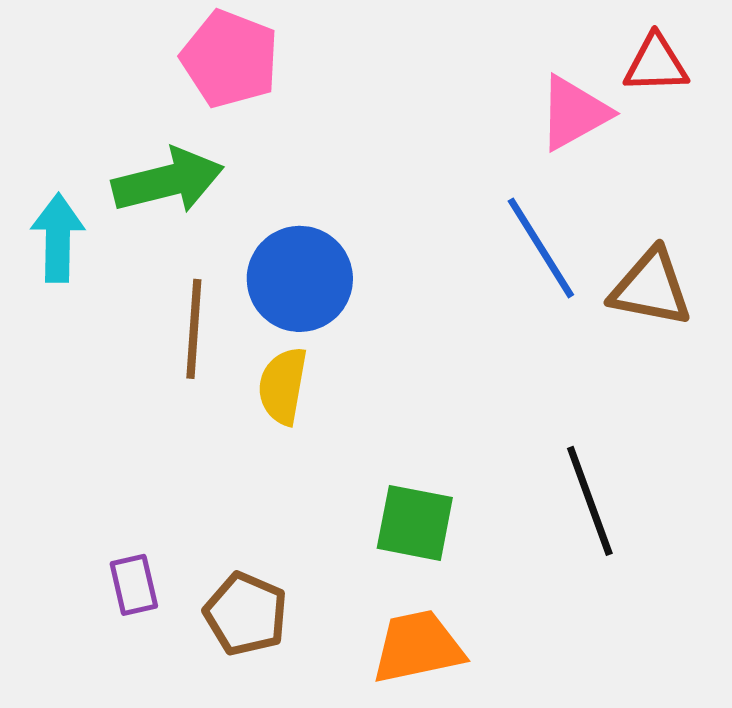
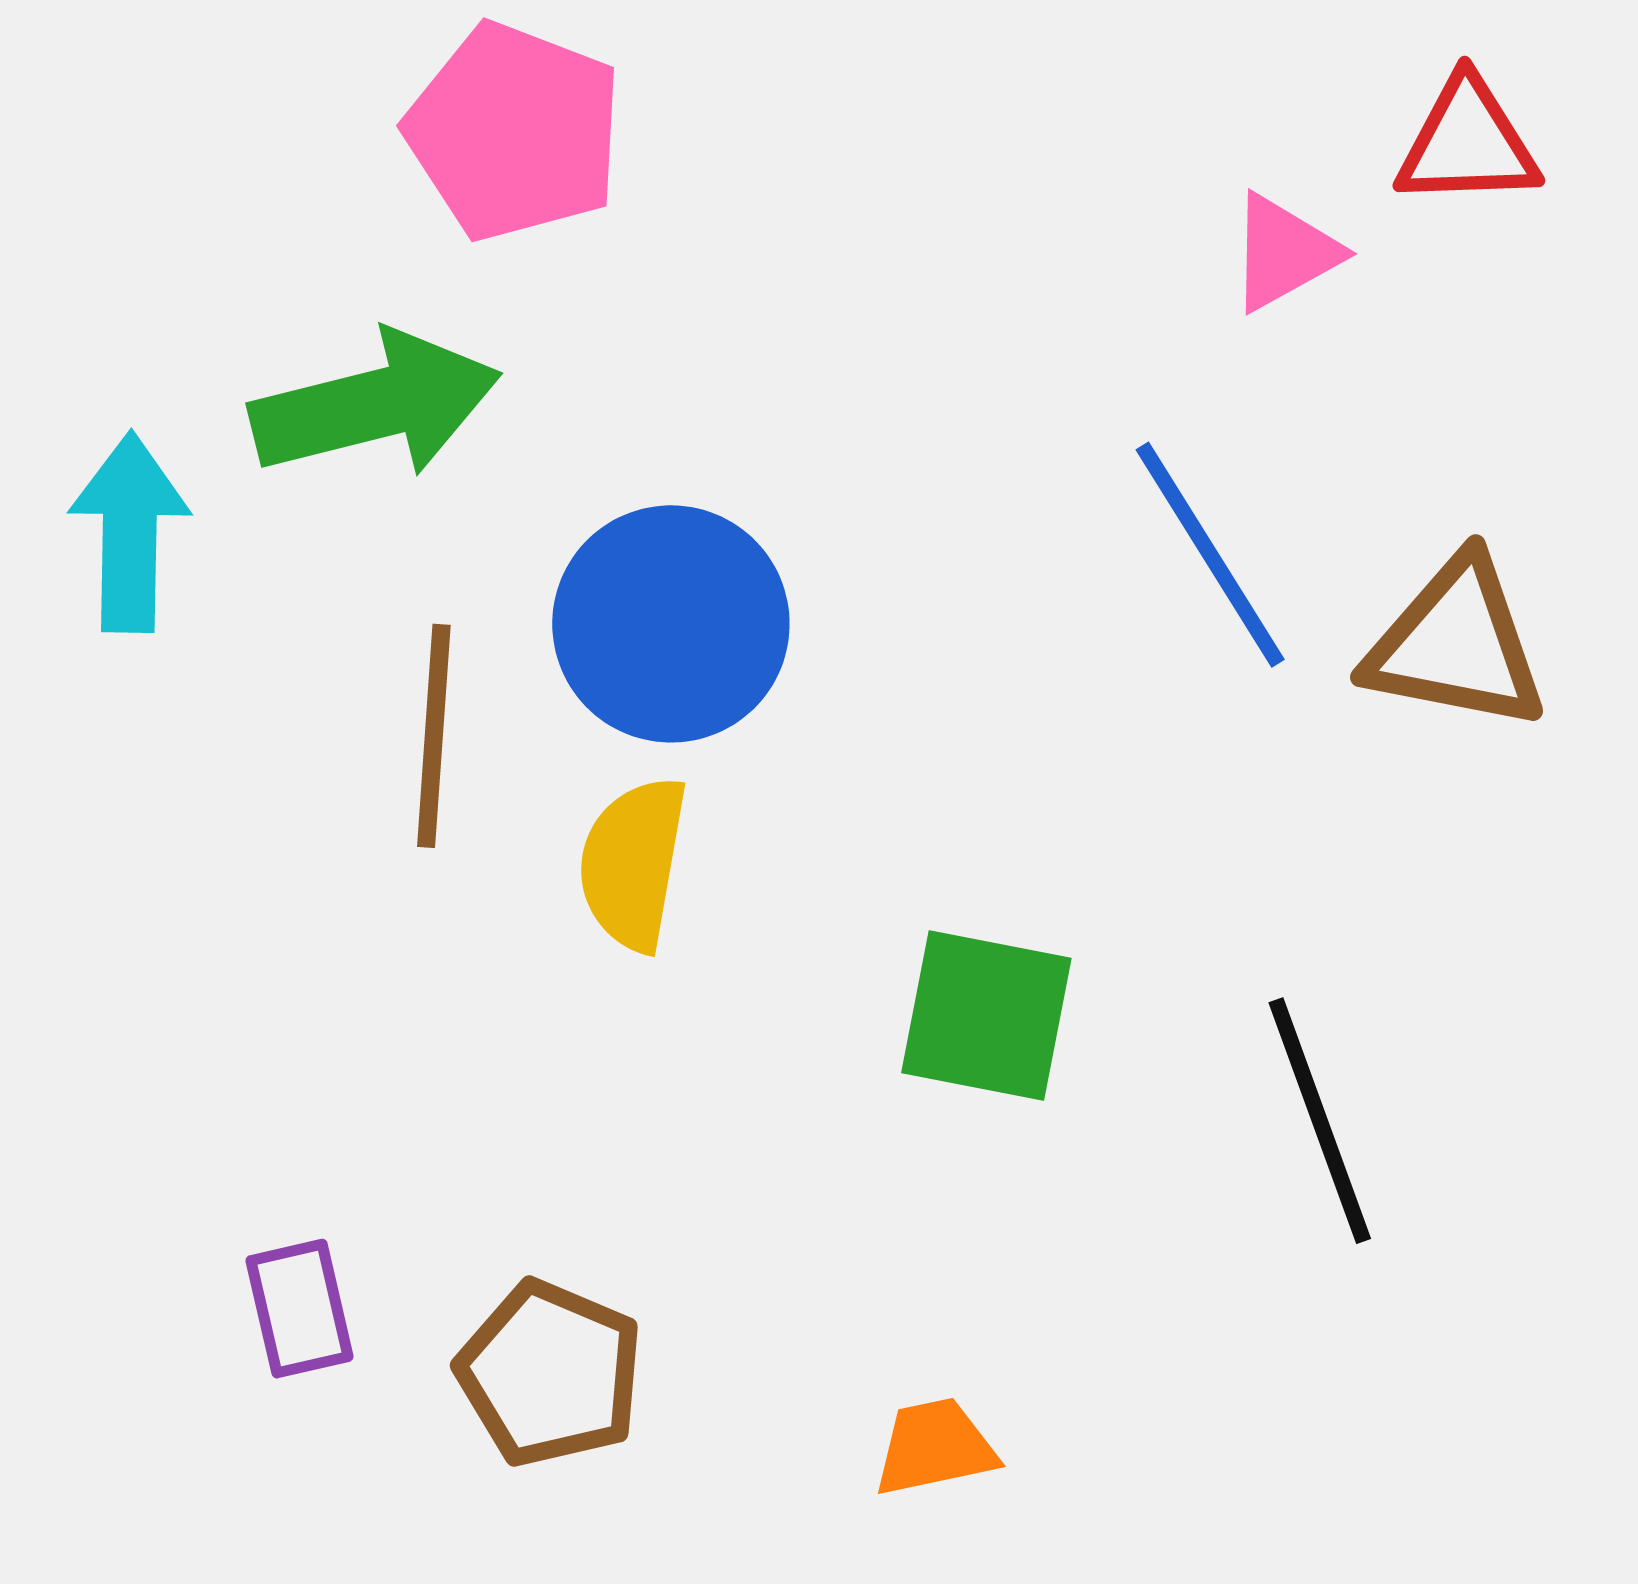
pink triangle: (574, 113) -> (1284, 253), size x0.7
green square: (415, 523) -> (986, 1015), moved
orange trapezoid: (418, 647) -> (935, 1447), size x0.6

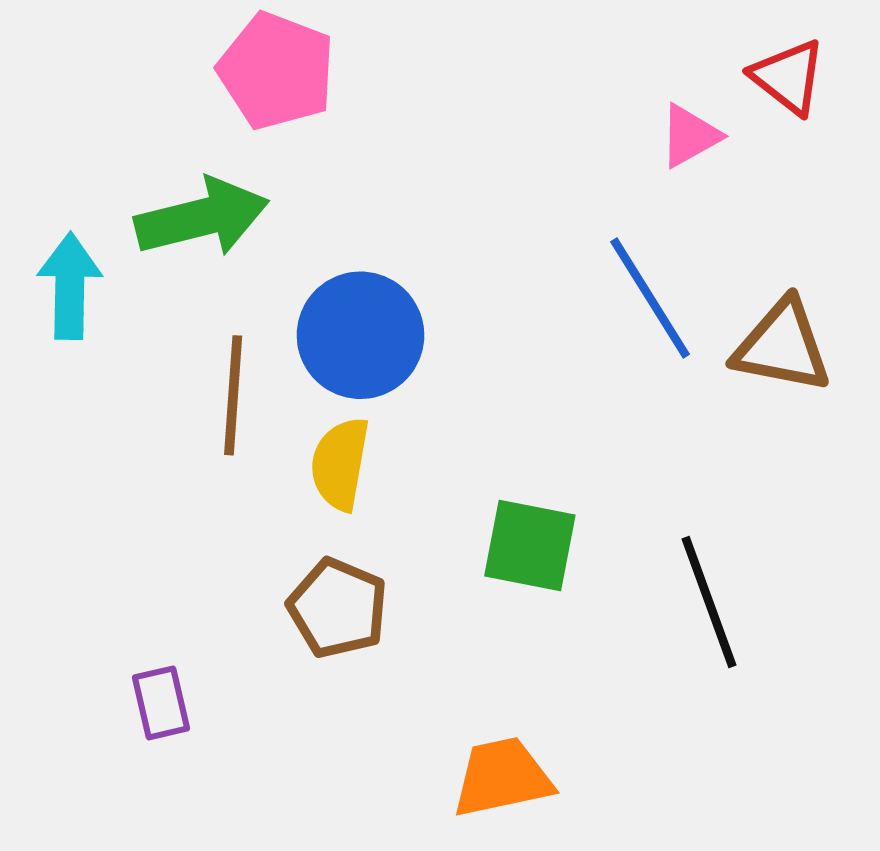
red triangle: (1467, 143) -> (788, 77), turned 40
brown pentagon: (550, 1373) -> (338, 608), moved
orange trapezoid: (935, 1447) -> (502, 777), size x1.5

